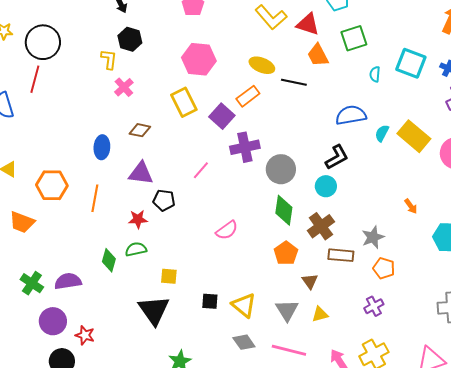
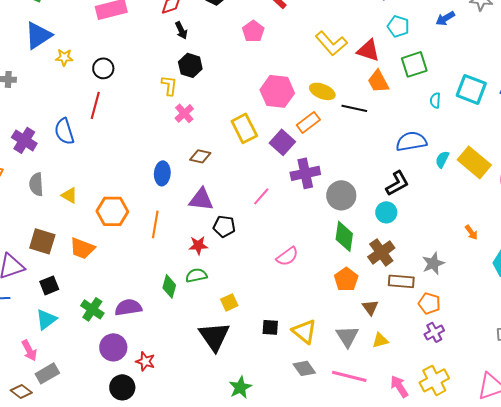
black circle: (43, 42) -> (103, 68), size x0.6
pink hexagon: (199, 59) -> (277, 91), moved
orange pentagon: (384, 268) -> (429, 303), moved
yellow square: (169, 276) -> (229, 302), turned -30

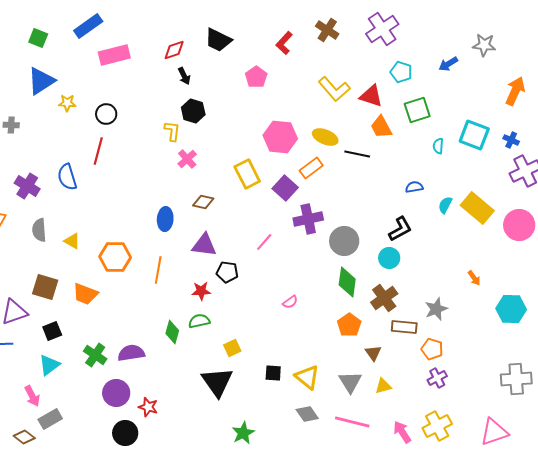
blue semicircle: (411, 141) -> (414, 187), size x0.6
pink semicircle: (287, 256) -> (290, 302), size x0.7

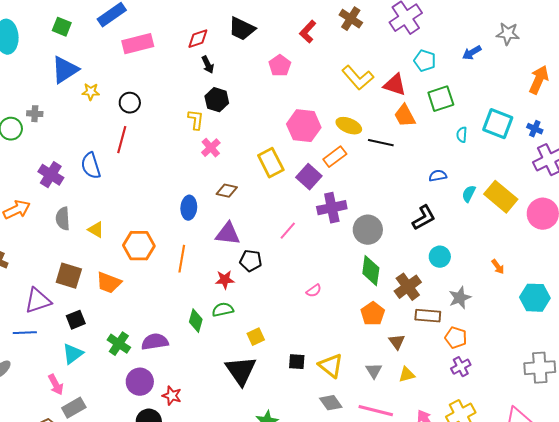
cyan circle: (389, 258) -> (440, 257), moved
gray triangle: (350, 382) -> (374, 371), size x0.7

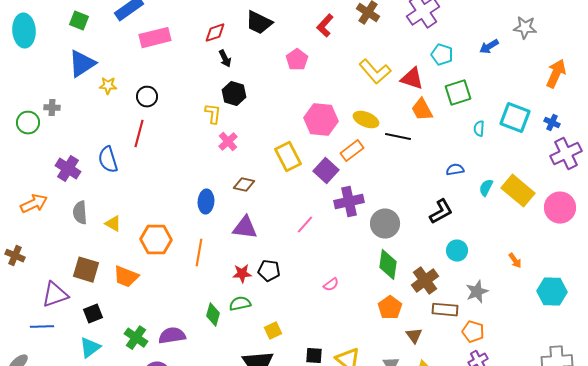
black pentagon: (251, 261) -> (269, 271), moved

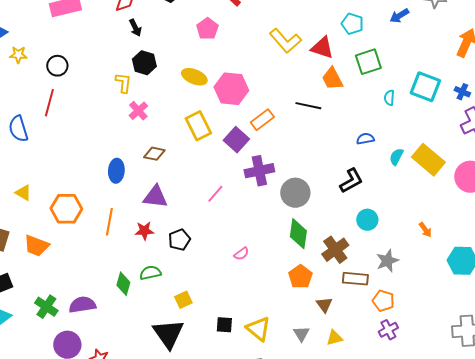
yellow ellipse: (366, 120) -> (194, 77), moved
black pentagon: (269, 271) -> (179, 240), turned -30
red star: (242, 274) -> (144, 231), moved

